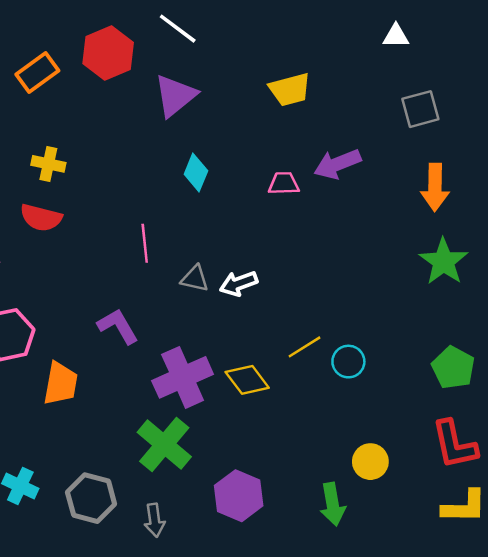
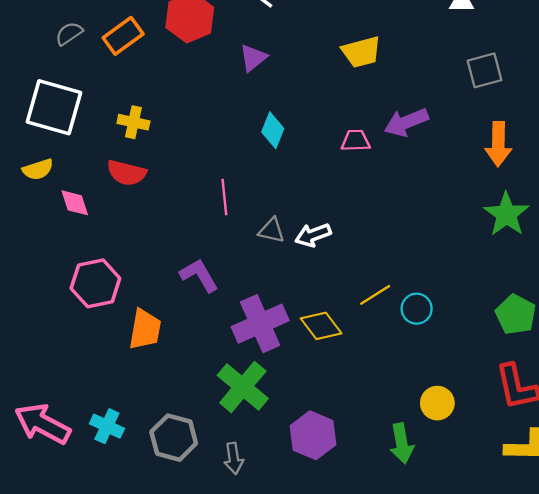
purple triangle: (175, 96) -> (253, 58), size x0.7

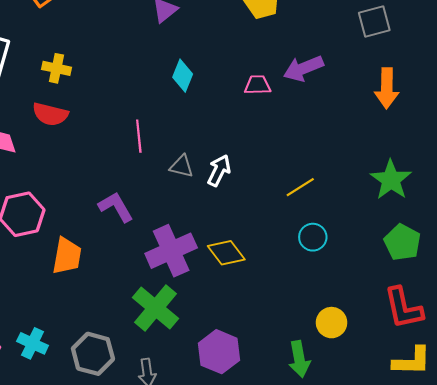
green star: (506, 214) -> (391, 180), moved
white arrow: (313, 235) -> (219, 170), turned 136
yellow line: (375, 295) -> (300, 187), moved

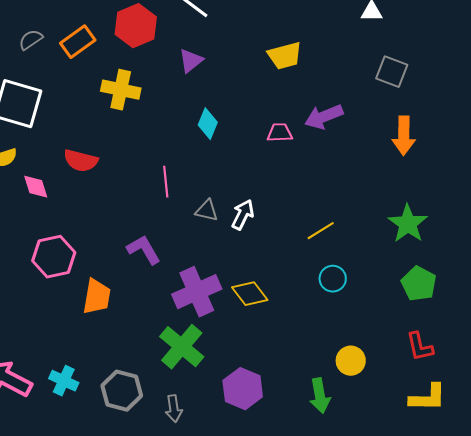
gray square: (374, 21) -> (392, 72), turned 36
yellow cross: (56, 68) -> (121, 90), moved, size x1.4
red L-shape: (403, 308) -> (420, 347), size x0.7

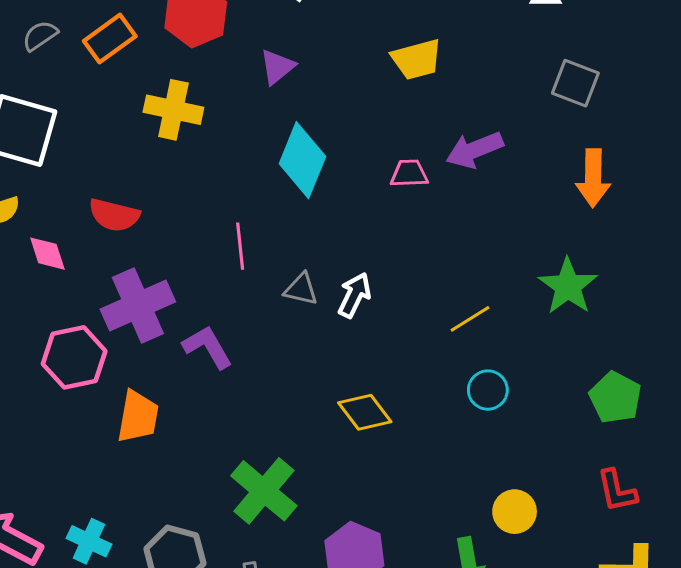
cyan diamond: (208, 124) -> (302, 160), size x1.6
green star: (408, 224) -> (568, 286), moved
purple cross: (197, 292) -> (138, 305), moved

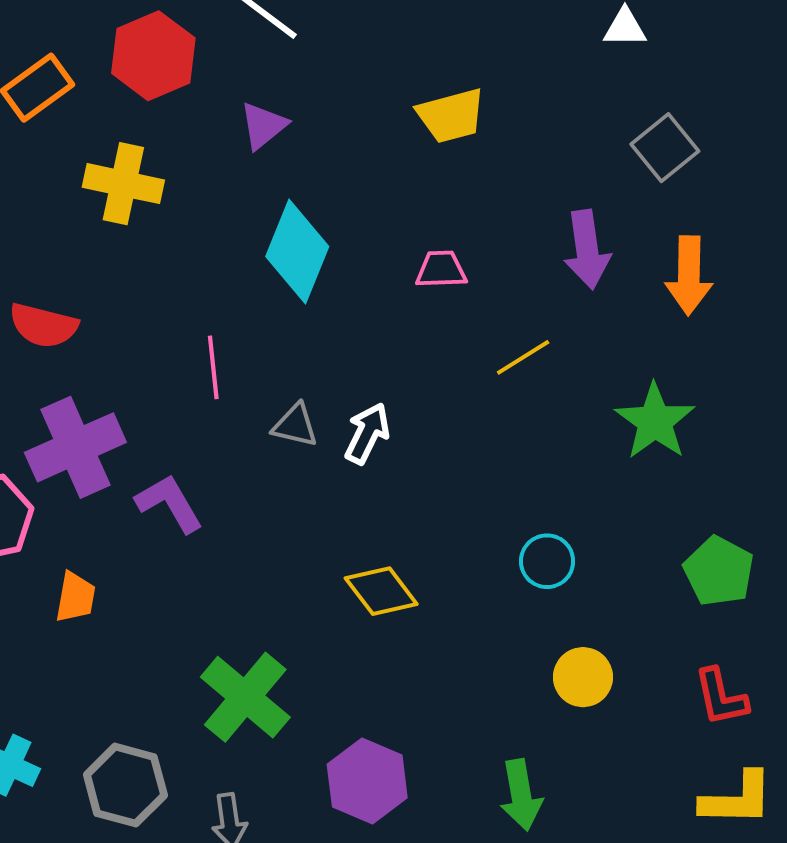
gray square: (575, 83) -> (665, 148), turned 30
purple arrow: (474, 150) -> (587, 250), moved, turned -76
yellow line: (470, 319) -> (523, 357), moved
orange trapezoid: (138, 417) -> (75, 597), size x0.7
yellow circle: (515, 512) -> (583, 677), moved

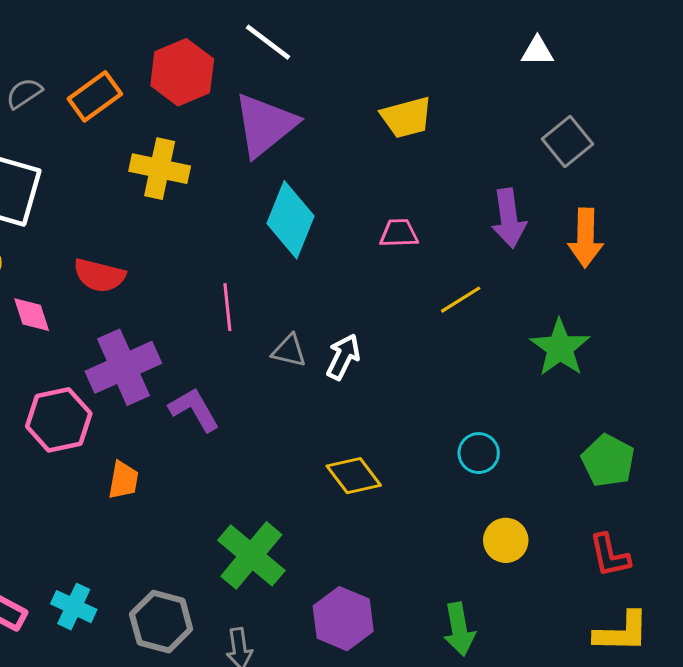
purple triangle: (263, 126) -> (265, 125), size x1.8

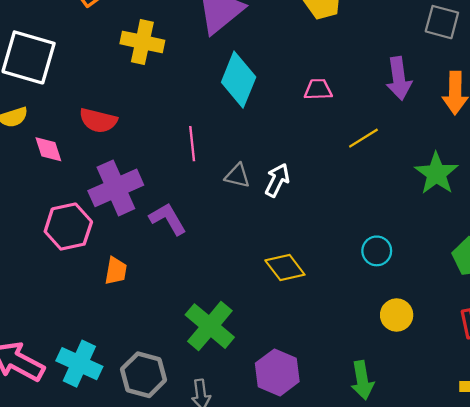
gray square: (567, 141) -> (442, 22), turned -36
cyan cross: (74, 607) -> (79, 364), size x1.4

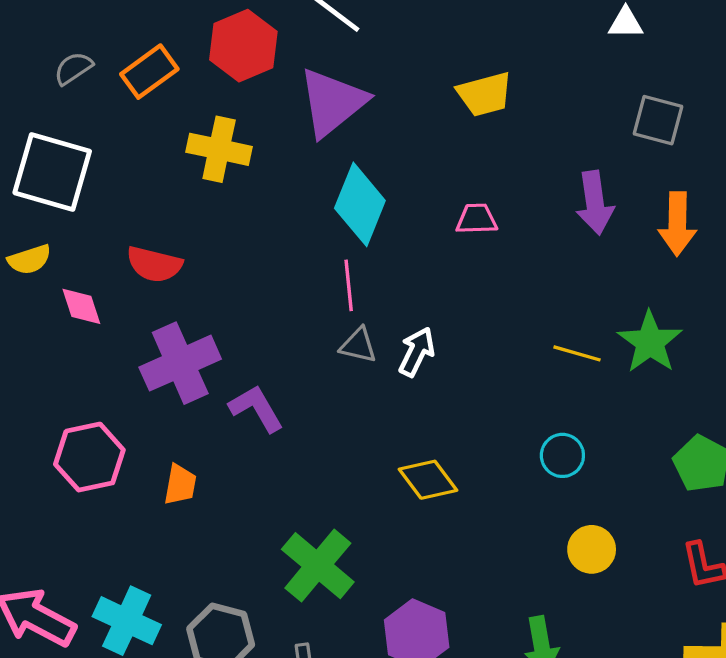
yellow line: (363, 138) -> (577, 353), moved, turned 48
pink line: (192, 144) -> (349, 285), moved
pink hexagon: (68, 227) -> (89, 457), moved

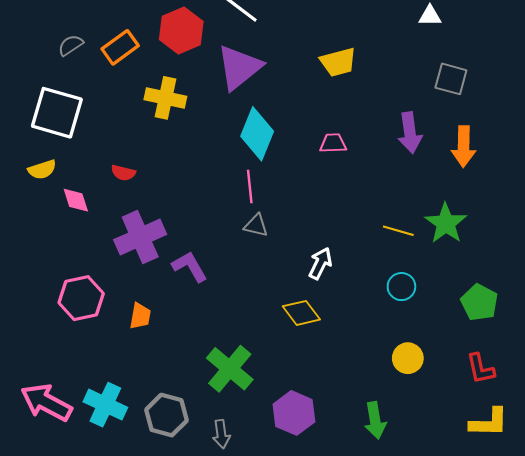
red semicircle: (154, 264) -> (123, 173), size x0.7
white arrow: (417, 352) -> (320, 263), moved
cyan circle: (562, 455) -> (401, 287), moved

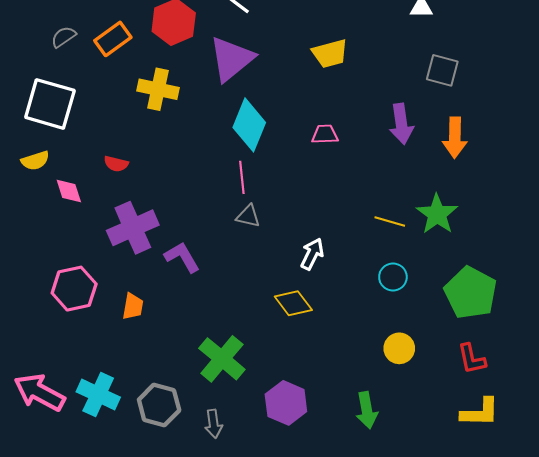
green pentagon: (479, 302) -> (471, 293), size x1.4

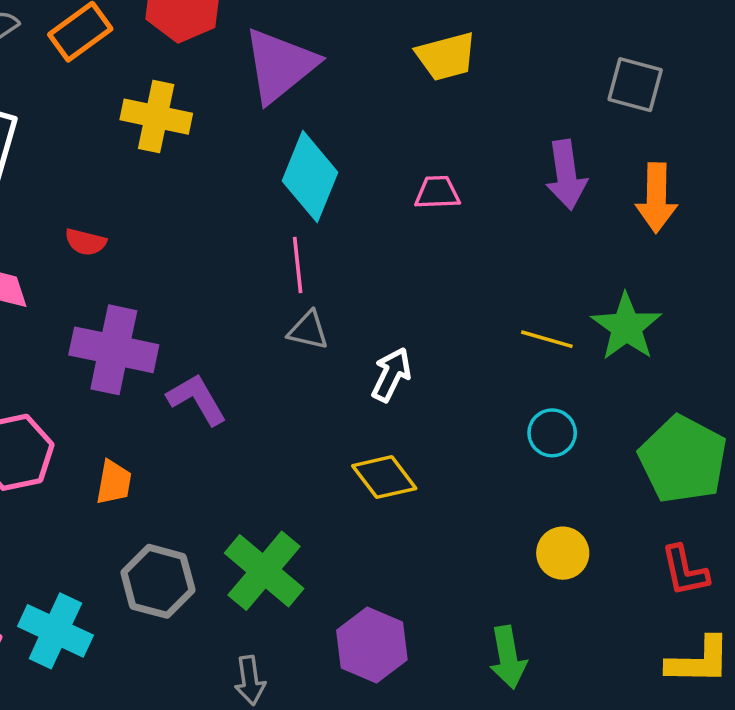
purple cross: (133, 228) -> (114, 350), turned 36
white arrow: (312, 254) -> (391, 375), moved
gray hexagon: (159, 405) -> (158, 581), moved

